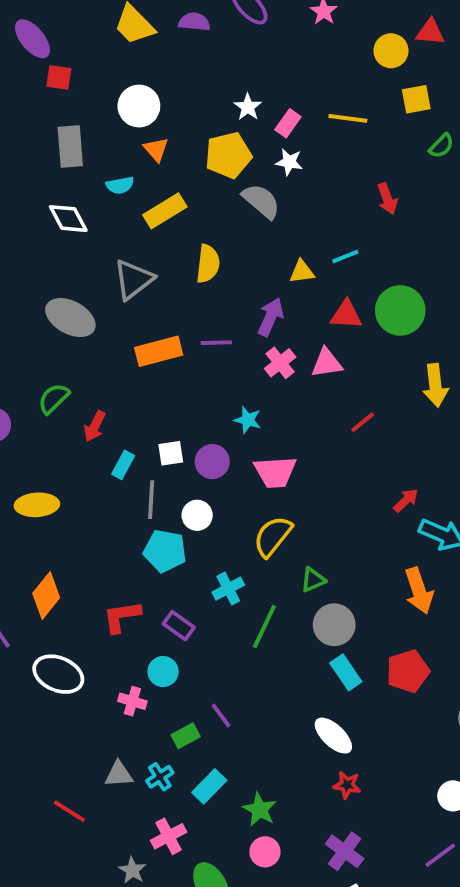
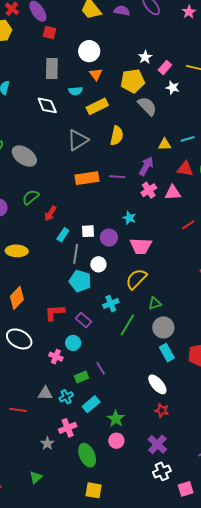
white star: (289, 162) -> (173, 88), moved
gray ellipse: (70, 318) -> (24, 156), moved
red line: (69, 811) -> (18, 410), turned -30

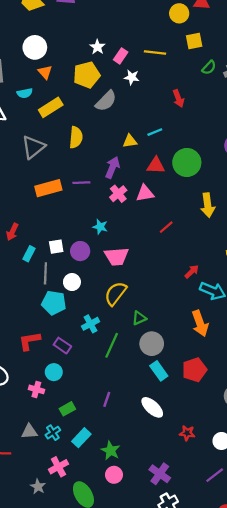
gray semicircle: (147, 106) -> (106, 101), turned 95
purple line: (101, 368) -> (107, 399), moved, turned 56
red star: (162, 410) -> (187, 433), moved

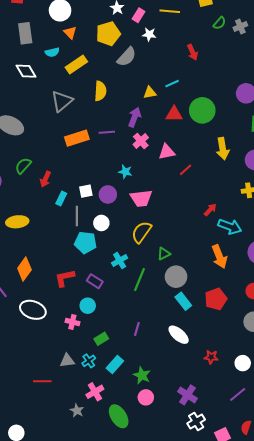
pink triangle: (145, 193) -> (167, 152), moved

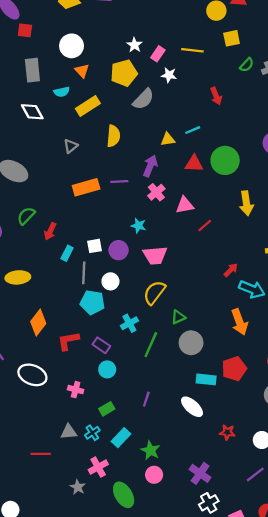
gray triangle: (62, 101) -> (71, 146), size x0.6
orange diamond: (24, 269) -> (38, 323), moved
cyan rectangle: (183, 301) -> (206, 379), moved, turned -48
cyan circle: (88, 306) -> (107, 369), moved

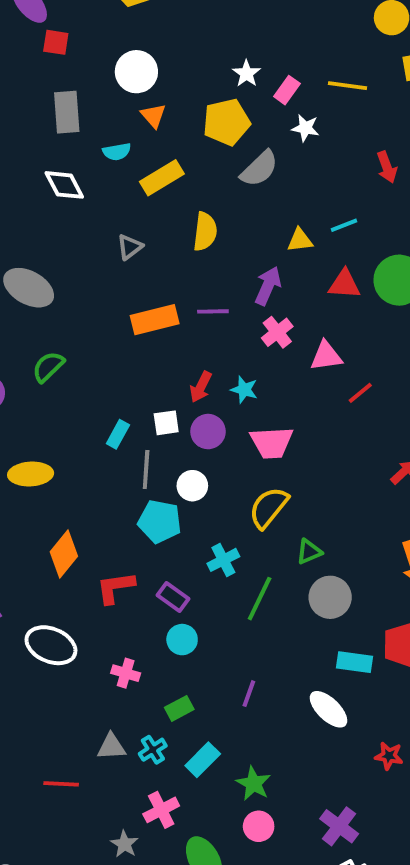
red arrow: (50, 231) -> (201, 387), moved

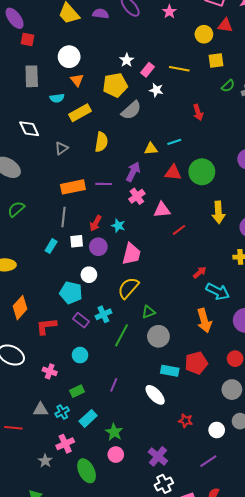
white diamond: (64, 185) -> (29, 129), moved
pink trapezoid: (272, 443) -> (131, 254), turned -75
gray line: (146, 469) -> (64, 217), moved
purple rectangle: (173, 597) -> (81, 320), moved

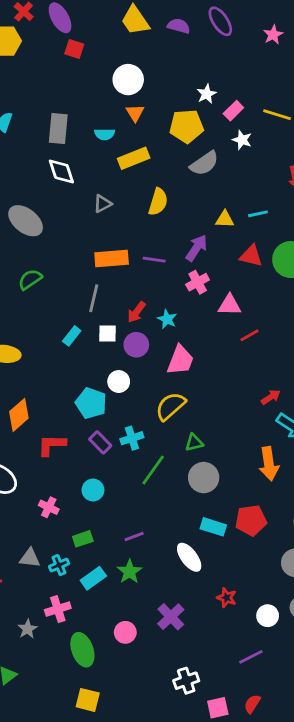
gray rectangle: (32, 76) -> (58, 129), moved
purple line: (114, 385) -> (134, 536), turned 40
green star: (114, 432) -> (129, 572), moved
purple cross: (158, 456) -> (171, 617), moved

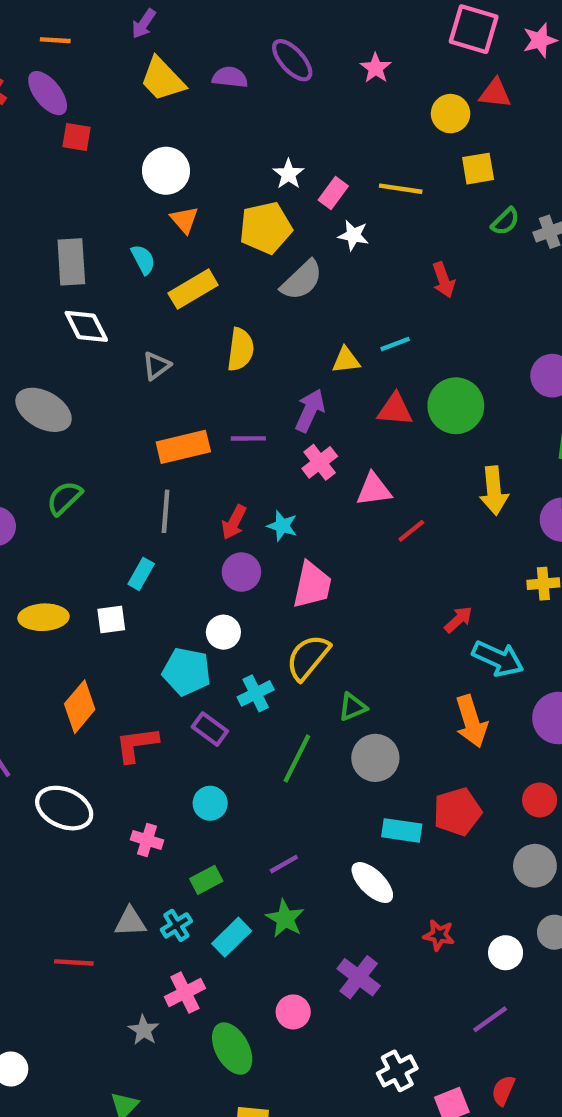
cyan semicircle: (105, 134) -> (143, 259), turned -108
white square: (107, 334) -> (111, 620), moved
cyan cross: (132, 438) -> (256, 693), moved

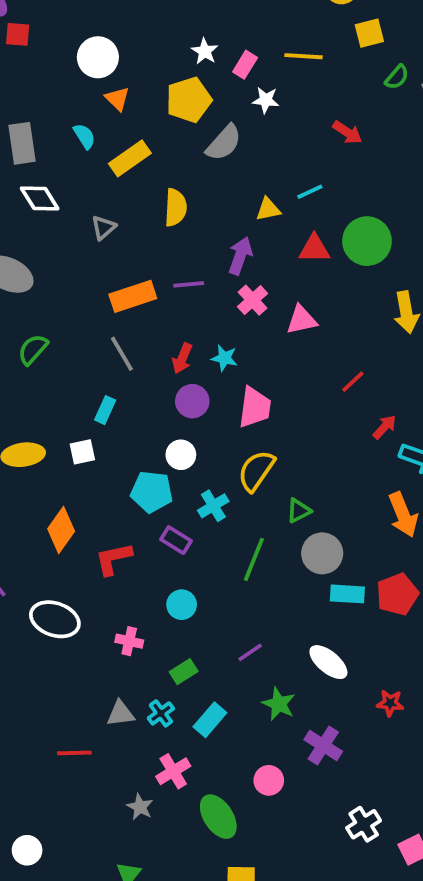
red arrow: (444, 280) -> (347, 132), turned -32
gray line: (166, 511) -> (122, 354), turned -30
red line: (411, 531) -> (353, 382), moved
cyan rectangle: (402, 830) -> (347, 594), moved
green star: (285, 919) -> (279, 704), moved

